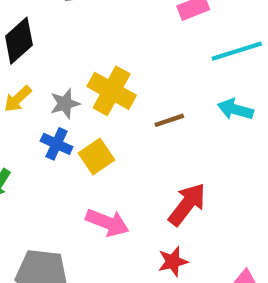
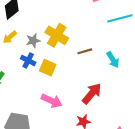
cyan arrow: (235, 109) -> (113, 60), moved, turned -140
yellow square: (96, 156) -> (48, 68), turned -35

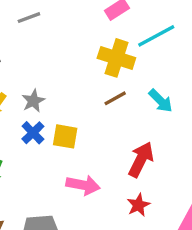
yellow cross: (57, 35) -> (116, 58), moved
blue cross: (28, 60) -> (33, 133), turned 32

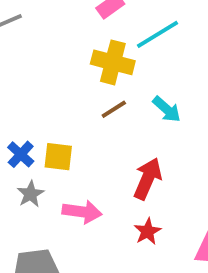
gray star: (33, 101) -> (30, 194), moved

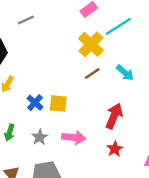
yellow cross: (113, 62) -> (91, 44), turned 30
gray star: (30, 194) -> (40, 137), moved

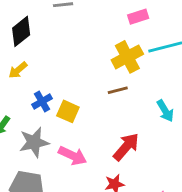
cyan arrow: (125, 73) -> (165, 111), moved
gray star: (40, 137) -> (34, 142), size x1.5

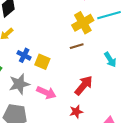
blue cross: (42, 101) -> (24, 55), turned -32

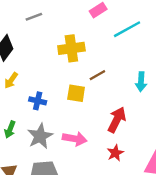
yellow cross: (83, 23) -> (71, 48), moved, turned 35
cyan arrow: (110, 60) -> (141, 82), turned 49
yellow square: (42, 62) -> (76, 93), moved

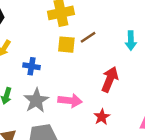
yellow square: (76, 93) -> (66, 45), moved
red star: (115, 153) -> (102, 117), moved

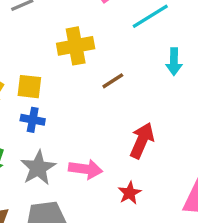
cyan arrow: (131, 41) -> (174, 62), moved
yellow square: (66, 45) -> (29, 87), moved

